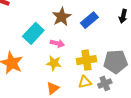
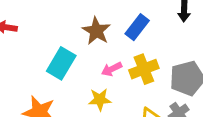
pink arrow: (57, 43) -> (112, 69), moved, turned 152
yellow cross: (86, 60) -> (144, 69), moved

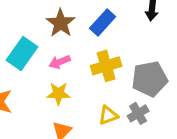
pink arrow: (112, 69) -> (60, 62), moved

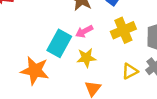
cyan rectangle: (22, 53) -> (59, 43), moved

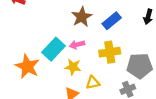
yellow triangle: (130, 71) -> (93, 83), moved

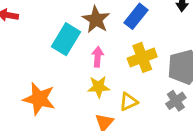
pink arrow: (77, 45) -> (98, 57), turned 120
cyan rectangle: (54, 49) -> (66, 39), moved

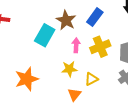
pink arrow: (98, 57) -> (76, 45), moved
orange star: (39, 99) -> (27, 79), turned -30

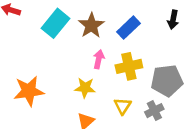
cyan rectangle: (45, 35) -> (55, 23), moved
yellow triangle: (91, 79) -> (123, 106), moved, turned -40

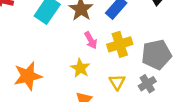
pink arrow: (99, 59) -> (91, 40), turned 144
yellow star: (85, 88) -> (80, 68), turned 30

